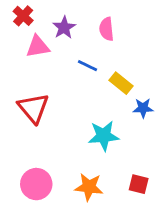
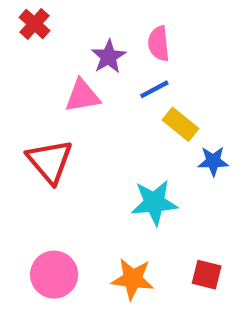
purple star: (64, 28) -> (109, 57), moved
pink triangle: (38, 47) -> (82, 96), moved
blue line: (87, 66) -> (154, 89), moved, turned -54

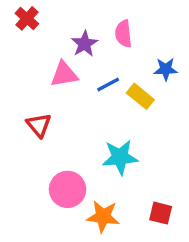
blue line: (154, 89) -> (108, 84), moved
red triangle: (50, 161) -> (39, 125), size x0.7
blue star: (213, 161) -> (166, 69), moved
pink circle: (54, 275) -> (68, 189), moved

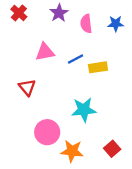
purple star: (84, 44) -> (59, 13), moved
blue star: (166, 69) -> (116, 24), moved
yellow rectangle: (140, 96) -> (98, 67), turned -48
red square: (161, 213) -> (112, 149), turned 35

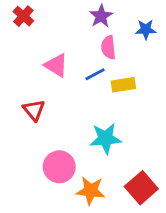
purple star: (59, 13) -> (101, 16), moved
pink semicircle: (86, 24) -> (108, 47), moved
pink triangle: (45, 52) -> (56, 65), turned 42
red square: (112, 149) -> (141, 188), size x1.5

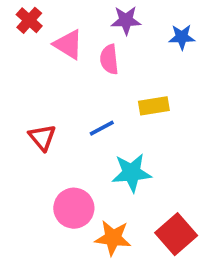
purple star: (101, 16) -> (126, 20), turned 30
pink semicircle: (108, 47) -> (109, 59), moved
pink triangle: (56, 65) -> (68, 44), moved
blue line: (95, 74) -> (102, 128), moved

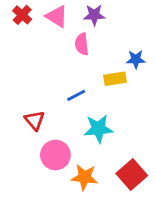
blue star: (182, 37) -> (136, 59), moved
pink triangle: (68, 44) -> (57, 16), moved
red triangle: (42, 137) -> (35, 120), moved

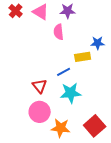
blue line: (76, 95) -> (64, 72), moved
red triangle: (35, 120) -> (40, 86), moved

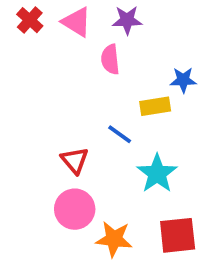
blue line: (64, 72) -> (120, 134), turned 64
cyan star: (71, 93) -> (157, 174), moved, turned -30
red square: (95, 126) -> (178, 235), turned 35

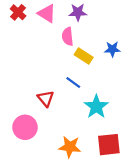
yellow rectangle: (155, 106) -> (84, 56), moved, turned 42
pink circle: (75, 209) -> (25, 127), moved

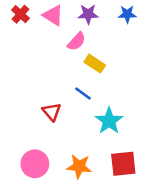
pink semicircle: (68, 36) -> (76, 41), turned -132
blue star: (112, 49) -> (127, 14), moved
pink circle: (25, 127) -> (35, 164), moved

